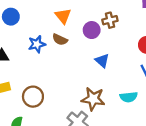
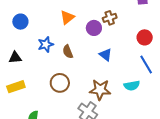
orange triangle: (63, 16) -> (67, 17), turned 35
brown semicircle: (60, 40) -> (68, 52), moved, turned 48
brown circle: (33, 97) -> (60, 83), moved

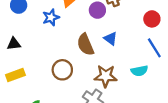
blue star: (46, 44) -> (51, 17), moved
brown semicircle: (68, 52) -> (85, 45), moved, size x1.5

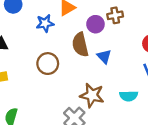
brown semicircle: (85, 45) -> (80, 45), moved
brown circle: (62, 70) -> (48, 64), moved

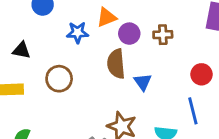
purple circle: (95, 24) -> (129, 34), moved
brown circle: (48, 64) -> (59, 79), moved

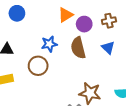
blue star: (78, 32) -> (49, 44), moved
blue triangle: (143, 82) -> (108, 48), moved

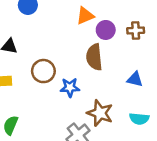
blue star: (49, 44) -> (70, 87), moved
blue triangle: (108, 48) -> (135, 79), moved, turned -40

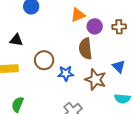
blue triangle: (135, 79) -> (119, 66), turned 32
brown star: (100, 113) -> (95, 80), moved

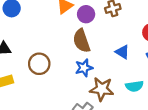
blue star: (66, 73) -> (84, 68), moved
brown star: (95, 80) -> (102, 89), moved

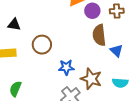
brown semicircle: (82, 41) -> (99, 35), moved
blue star: (84, 68) -> (66, 67), moved

